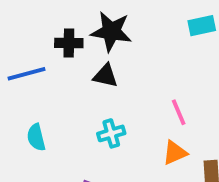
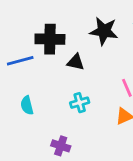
black star: (111, 31) -> (104, 31), moved
black cross: (69, 43) -> (50, 39), size x1.5

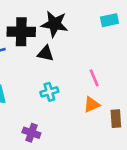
black star: (104, 31) -> (54, 24), moved

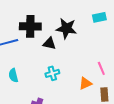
black star: (54, 24) -> (66, 28), moved
pink line: (94, 78) -> (101, 68), moved

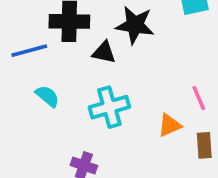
cyan cross: (52, 73) -> (109, 107), size x1.5
cyan semicircle: (13, 75) -> (47, 96), moved, turned 144

